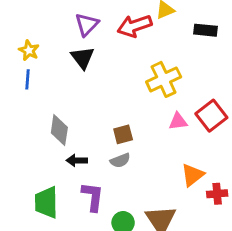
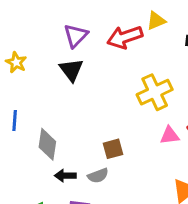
blue line: (27, 79) -> (15, 121), moved
gray semicircle: (120, 160) -> (98, 176), moved

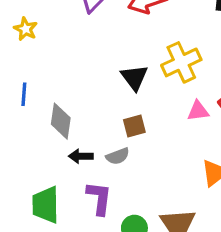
black triangle: (71, 70) -> (134, 77), moved

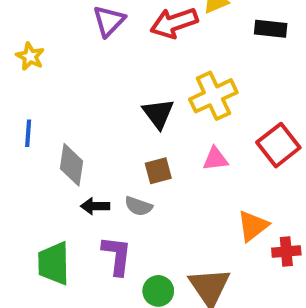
pink triangle: (198, 111) -> (215, 159), moved
gray semicircle: (118, 156) -> (139, 206), turned 40

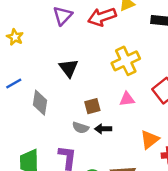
black triangle: (158, 114) -> (69, 68), moved
blue line: (28, 133) -> (14, 84), turned 56
black arrow: (95, 206) -> (103, 129), moved

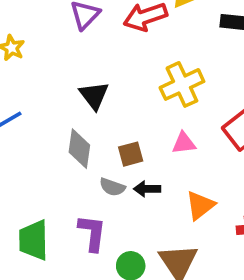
gray diamond: (40, 103) -> (79, 149), moved
orange triangle: (150, 140) -> (200, 205), moved

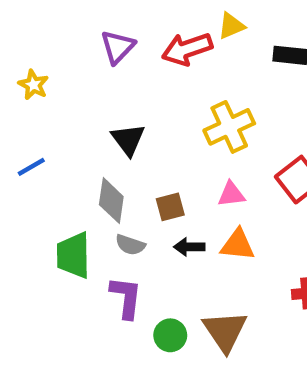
gray semicircle: (112, 187) -> (130, 245), moved
orange triangle: (200, 205) -> (238, 245), moved, turned 44
green trapezoid: (34, 240) -> (73, 255), moved

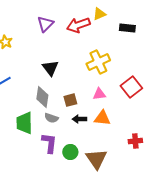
green circle: (170, 335) -> (70, 152), moved

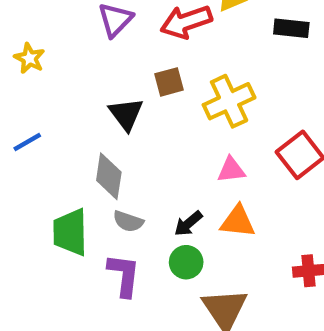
brown square: (70, 100) -> (169, 82), moved
black arrow: (79, 119) -> (188, 224), turned -40
green circle: (70, 152) -> (186, 262), moved

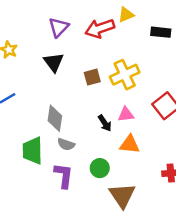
brown square: (169, 82) -> (92, 77), moved
black triangle: (126, 114) -> (54, 62), moved
black arrow: (188, 224) -> (105, 123), moved, turned -84

